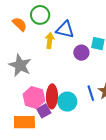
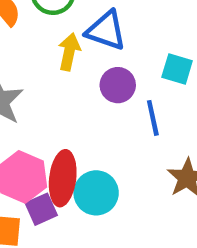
purple circle: (81, 53) -> (118, 85), moved
blue line: (91, 93) -> (153, 118), moved

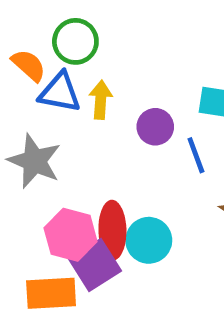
blue triangle: (106, 30) -> (60, 92), moved
purple square: (41, 209) -> (95, 265), size x1.5

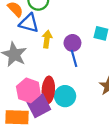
yellow arrow: (101, 100) -> (47, 39), moved
blue line: (196, 155) -> (74, 58), moved

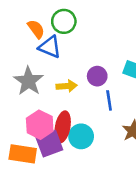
yellow arrow: (47, 39) -> (67, 86), moved, turned 70
blue line: (74, 58) -> (109, 100), moved

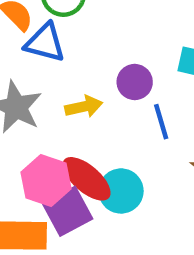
red ellipse: (63, 127) -> (87, 179), turned -52

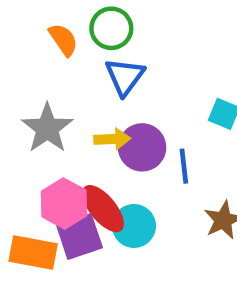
blue triangle: (45, 43) -> (125, 77), moved, turned 42
purple circle: (135, 82) -> (142, 147), moved, size x1.4

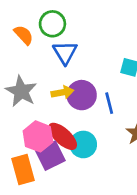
orange rectangle: (33, 252) -> (23, 169), turned 72

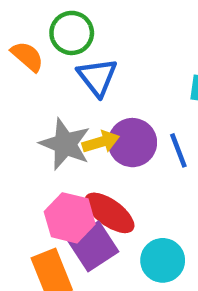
gray star: (21, 91) -> (65, 144), moved
cyan circle: (83, 144) -> (163, 260), moved

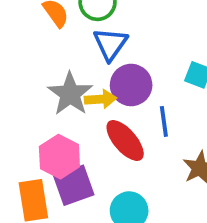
purple circle: (132, 143) -> (131, 85), moved
red ellipse: (110, 213) -> (125, 141), moved

